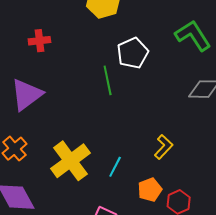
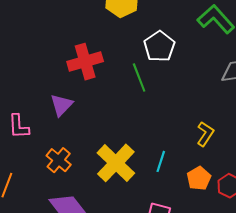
red cross: (39, 41) -> (85, 62), moved, size x1.6
purple triangle: (26, 95) -> (61, 105), size x0.7

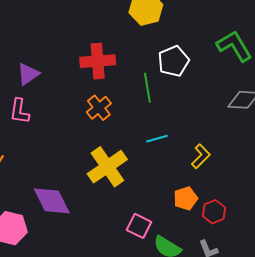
purple triangle: (61, 105) -> (28, 74), moved
orange cross: (59, 160) -> (99, 108), moved
cyan line: (161, 161) -> (157, 139), moved, turned 45

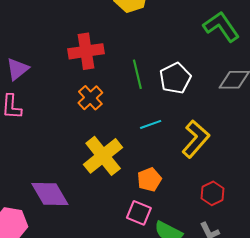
white pentagon: (173, 61) -> (175, 78), moved
yellow L-shape: (201, 156) -> (196, 139), size x1.5
orange pentagon: (186, 198) -> (149, 180), moved

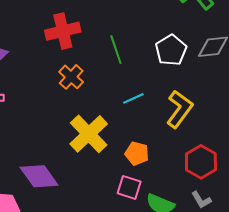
white pentagon: (175, 78) -> (171, 50), moved
orange pentagon: (149, 180) -> (137, 153), turned -30
red hexagon: (212, 193) -> (201, 162), size x1.4

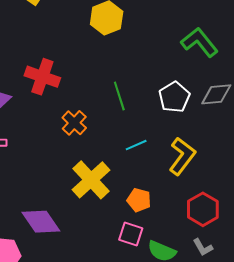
red cross: (63, 31) -> (42, 77), moved, turned 32

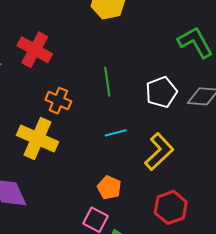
orange cross: (74, 123) -> (58, 101), turned -30
yellow cross: (91, 180) -> (38, 139), moved, turned -33

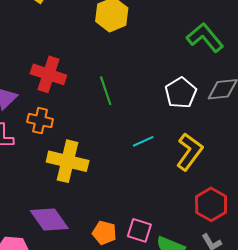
green line: (107, 82) -> (106, 91), moved
orange cross: (58, 101) -> (40, 121), moved
orange pentagon: (109, 188) -> (104, 233), moved

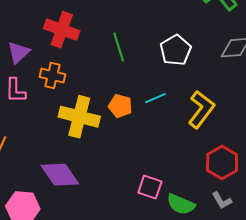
white pentagon: (181, 93) -> (176, 50), moved
orange pentagon: (104, 233) -> (120, 106), moved

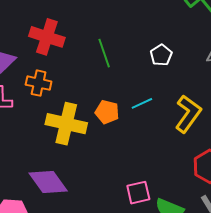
white pentagon: (176, 50) -> (161, 55), size x0.7
pink square: (150, 187) -> (138, 193), turned -30

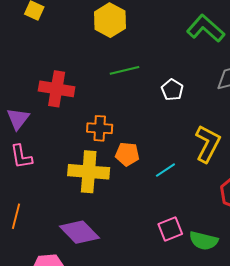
green line: (104, 53) -> (124, 70), moved, turned -76
orange cross: (39, 83) -> (100, 128), moved
cyan line: (142, 103) -> (165, 170), moved

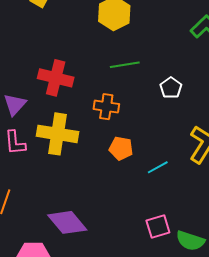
orange cross: (100, 128) -> (106, 107), moved
yellow cross: (89, 172) -> (58, 134), moved

